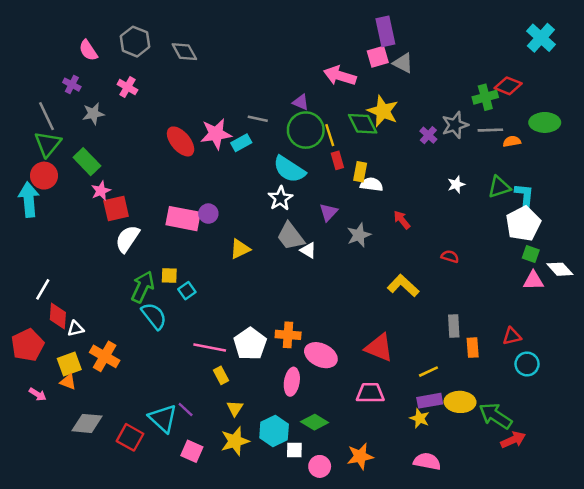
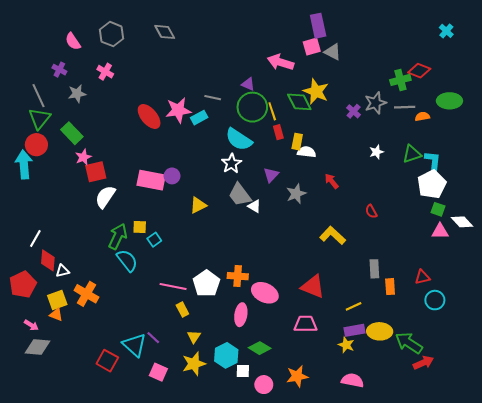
cyan cross: (541, 38) -> (446, 31), size x0.6
gray diamond: (184, 52) -> (165, 32), moved
red semicircle: (450, 257) -> (371, 211), turned -136
gray diamond: (87, 423) -> (37, 347), moved

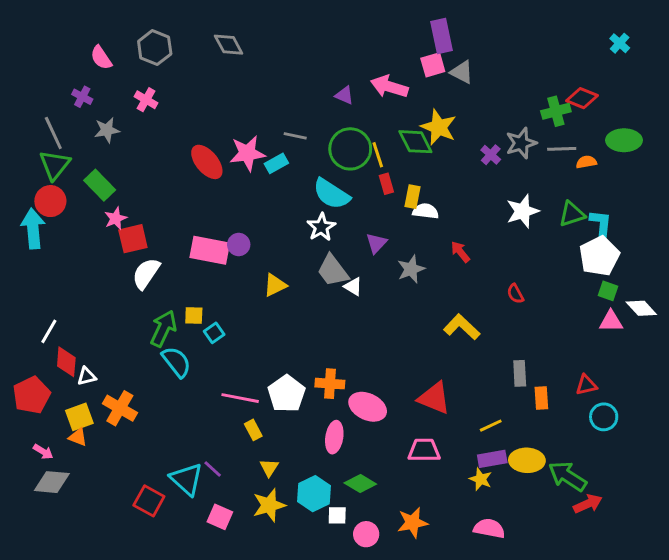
purple triangle: (248, 84) -> (344, 95), moved
white star: (376, 152) -> (523, 211), size x1.6

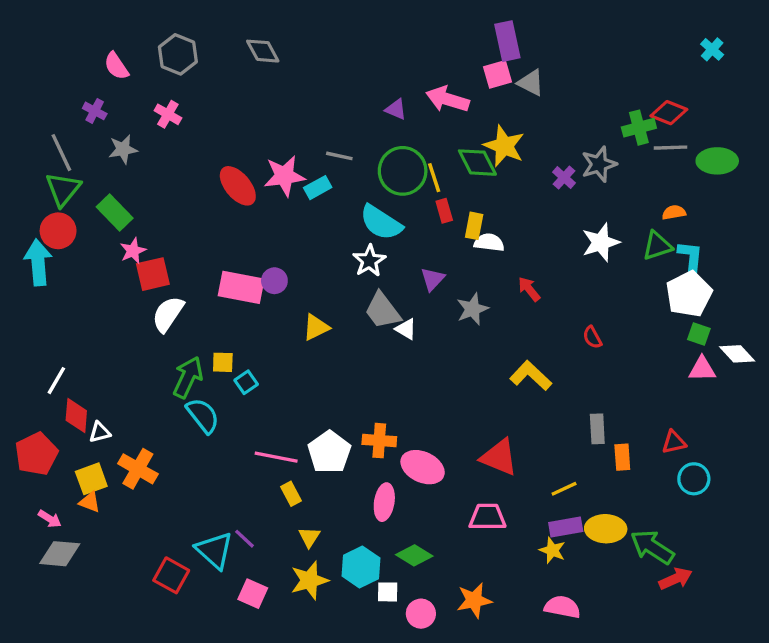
gray line: (562, 149) -> (671, 148), moved
orange semicircle: (586, 162) -> (674, 212), moved

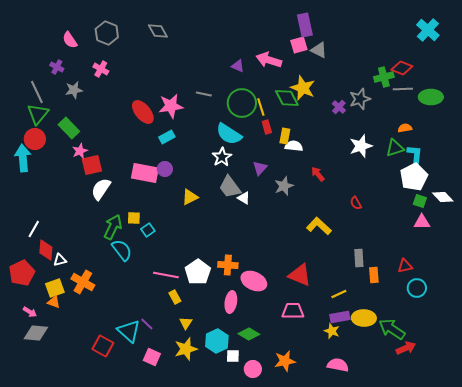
cyan cross: (712, 49) -> (428, 30), size x1.6
cyan rectangle: (318, 188) -> (167, 137), moved
white diamond: (737, 354) -> (443, 197), moved

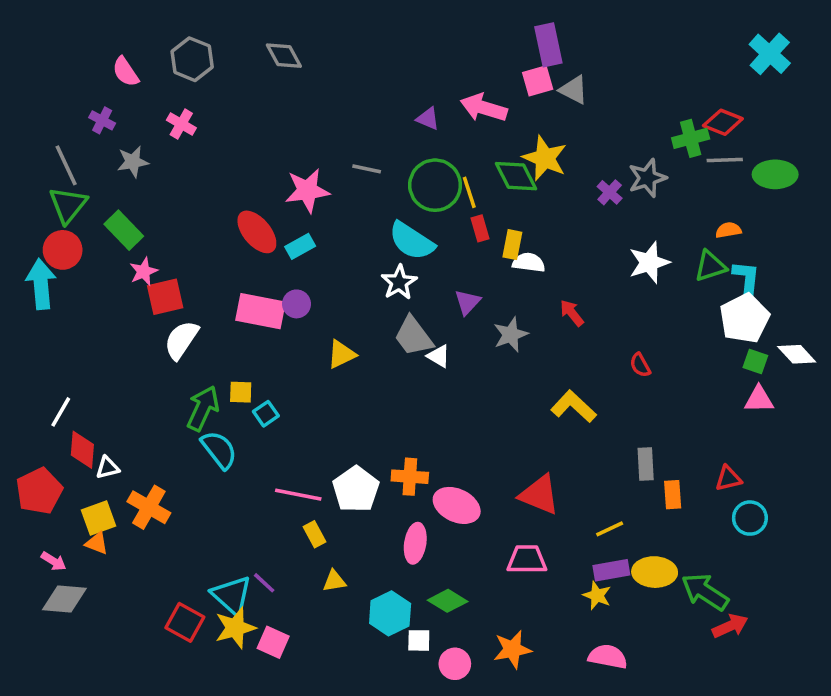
red ellipse: (143, 112) -> (257, 232), moved
yellow triangle: (186, 323) -> (334, 581), turned 48
yellow star: (186, 349) -> (235, 628), moved

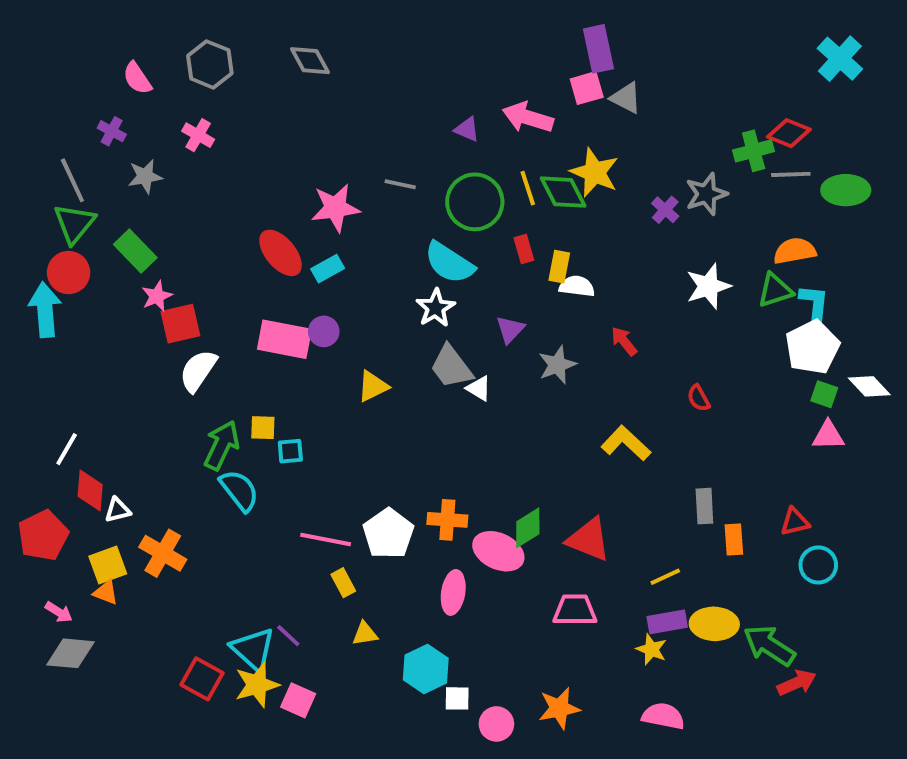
yellow line: (469, 192) -> (528, 188), moved
orange semicircle: (728, 230) -> (795, 251), size x1.5
cyan square: (266, 414) -> (290, 451), turned 30
green diamond: (448, 601) -> (528, 528), moved, turned -63

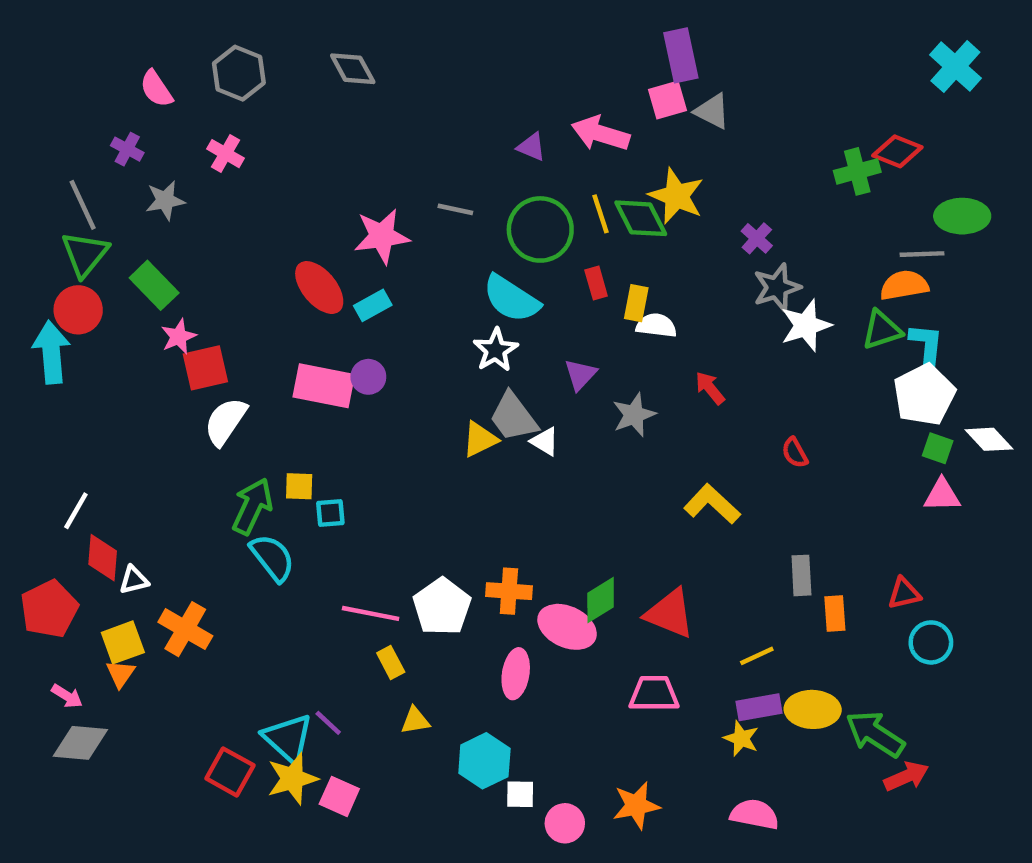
gray line: (791, 174) -> (922, 254), moved
gray star: (706, 194) -> (777, 288), moved
yellow triangle: (373, 386) -> (480, 439), moved
orange triangle: (106, 592) -> (121, 674), turned 44

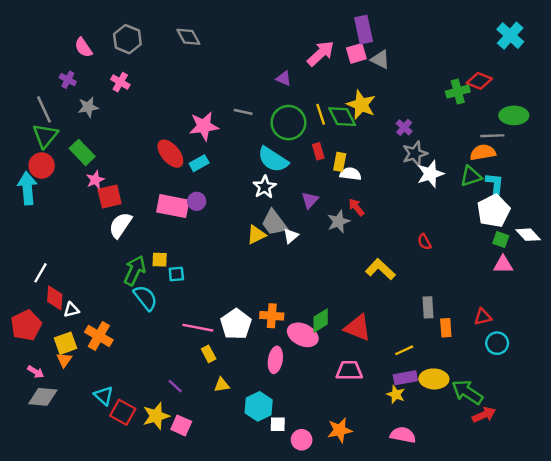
pink arrow: (601, 133) -> (321, 53), moved, turned 120
red arrow: (710, 388) -> (356, 207), moved
white triangle: (545, 442) -> (291, 236), turned 49
cyan triangle: (288, 738) -> (104, 396), moved, size x0.7

